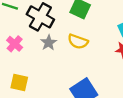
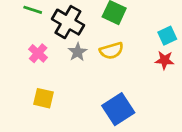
yellow semicircle: (78, 41) -> (111, 51), turned -36

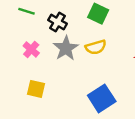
black cross: (68, 22) -> (57, 22), size x0.7
gray star: (77, 52) -> (66, 48), size x1.5

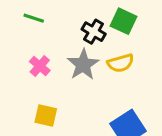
black cross: (57, 22) -> (94, 32), moved

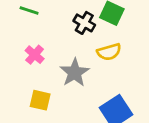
gray star: (83, 65) -> (75, 73), moved

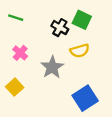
yellow square: (40, 100) -> (15, 87), moved, turned 35

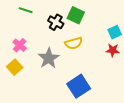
green line: (16, 18) -> (26, 10), moved
yellow square: (15, 87) -> (15, 67), moved

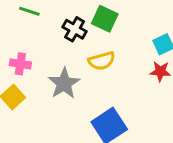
pink cross: (20, 45) -> (20, 64), turned -32

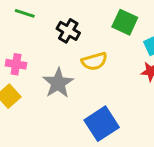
green square: (105, 19) -> (125, 22), moved

